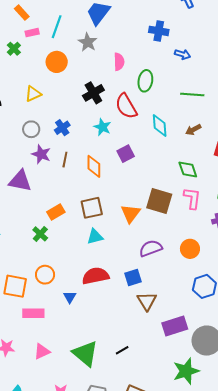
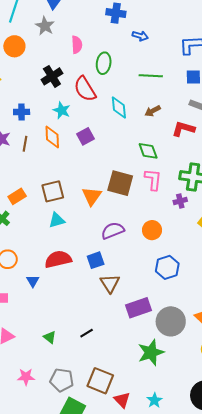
blue cross: (62, 128) -> (22, 112), turned 35
orange diamond: (94, 166) -> (52, 137), moved
green triangle: (85, 354) -> (50, 337), size x0.5

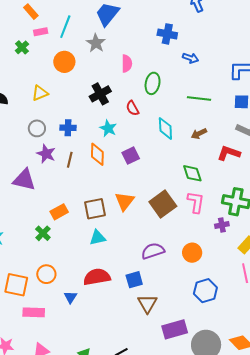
red semicircle: (85, 89) -> (133, 108), size x0.6
brown square: (120, 183) -> (163, 204), turned 36
orange triangle: (92, 196) -> (124, 201), moved

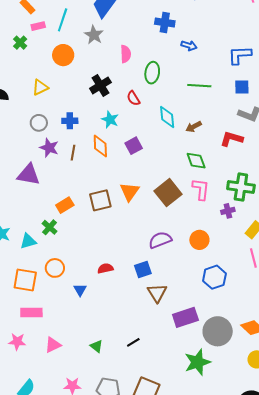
brown arrow: (199, 134) -> (194, 127), moved
cyan triangle: (97, 238) -> (28, 241), moved
red semicircle: (97, 277) -> (105, 268), size x0.6
pink rectangle: (34, 312) -> (31, 312), moved

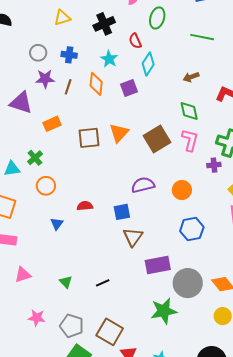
yellow triangle: (40, 87) -> (62, 18), moved
cyan diamond: (167, 117) -> (148, 64), moved, turned 30
purple star: (49, 148) -> (45, 79), turned -30
orange rectangle: (65, 205) -> (52, 124), moved
orange circle: (55, 268) -> (46, 186), moved

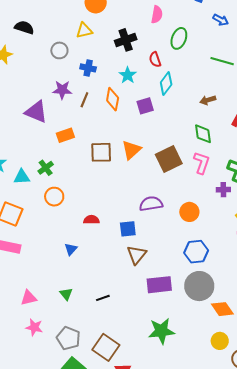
gray circle: (38, 53) -> (59, 50), moved
blue triangle: (57, 224) -> (71, 249), moved
pink triangle: (23, 275) -> (29, 298), moved
gray circle: (188, 283) -> (199, 286), moved

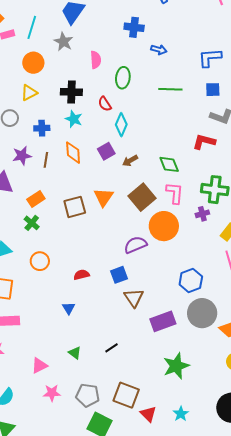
black cross: (126, 40) -> (71, 92), turned 35
cyan star: (128, 75) -> (74, 119), moved
brown arrow: (208, 100) -> (130, 161), moved
green cross: (46, 168) -> (32, 223), moved
orange circle: (189, 212) -> (164, 226), moved, size x1.5

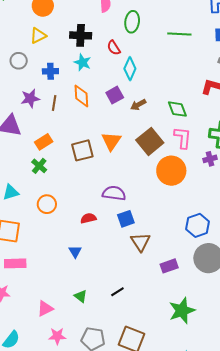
purple semicircle: (135, 245) -> (114, 193), moved, turned 30
purple rectangle: (163, 321) -> (169, 266), size x0.7

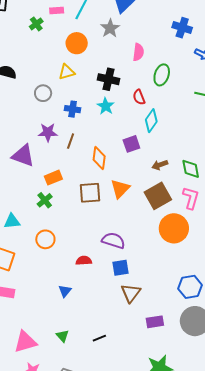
orange diamond: (81, 96) -> (99, 158), moved
brown arrow: (138, 105) -> (160, 165), moved
pink triangle: (45, 309) -> (25, 342), size x1.4

